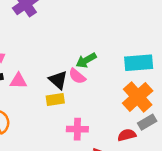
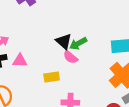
black triangle: (58, 80) -> (64, 41), moved

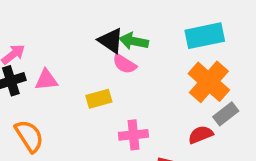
green arrow: (78, 44) -> (134, 41), turned 48

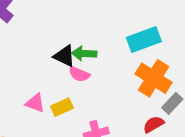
pink triangle: (46, 80) -> (35, 103), moved, turned 35

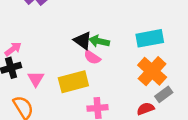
pink triangle: (35, 103) -> (36, 79), moved, turned 30
yellow rectangle: (62, 107) -> (73, 82), size x1.6

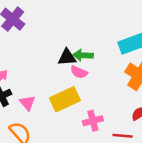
black triangle: (83, 41) -> (67, 57), turned -30

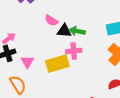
pink semicircle: (79, 72) -> (51, 20), moved
pink cross: (93, 121) -> (74, 51), moved

